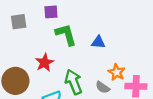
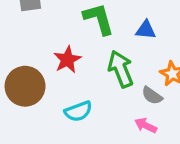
green arrow: (74, 82) -> (121, 69), moved

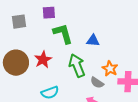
brown circle: (25, 86) -> (16, 63), moved

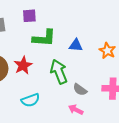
green L-shape: (63, 34) -> (44, 38), turned 110
orange star: (110, 69) -> (107, 51), moved

